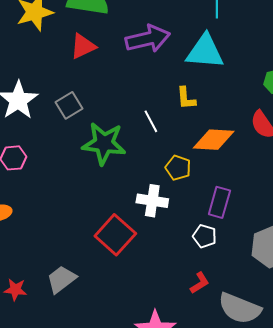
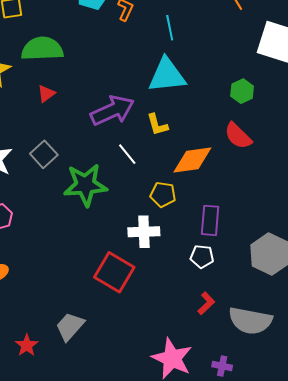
purple arrow: (148, 39) -> (112, 110), moved
red triangle: (83, 46) -> (46, 94), size x0.7
red star: (15, 290) -> (27, 345), turned -30

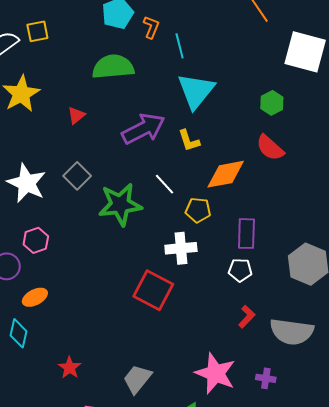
cyan line: (170, 28) -> (180, 46), moved
green semicircle: (42, 49) -> (113, 67), moved
cyan triangle: (167, 75) -> (196, 91), turned -42
white line: (127, 154) -> (164, 184), moved
gray trapezoid: (70, 326) -> (137, 379), moved

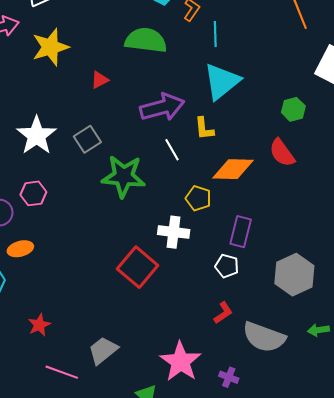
white line: (164, 184) -> (172, 150), moved

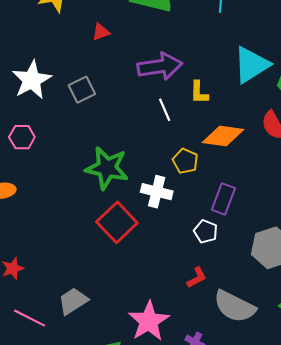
cyan triangle: (222, 81) -> (251, 65), moved
green star: (123, 176) -> (107, 168), moved

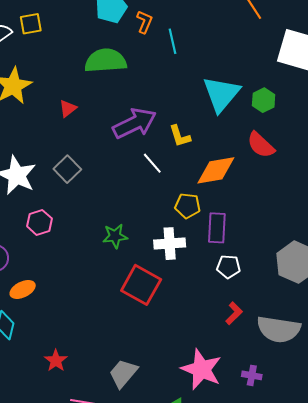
pink hexagon: (22, 137) -> (39, 222), moved
green star: (107, 168) -> (115, 236), size x0.6
purple rectangle: (223, 199) -> (217, 228), moved

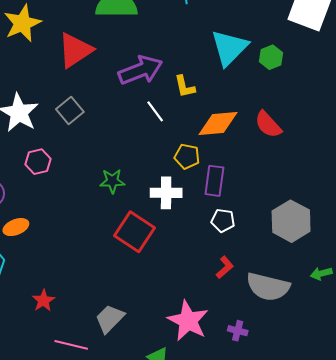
red triangle: (68, 108) -> (75, 50), size x2.0
red semicircle: (261, 145) -> (268, 124), moved

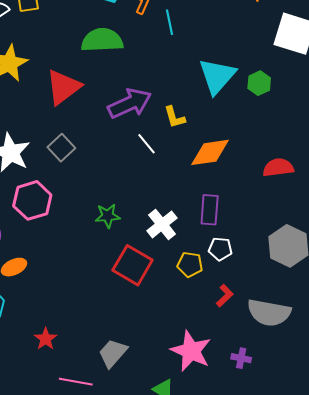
red semicircle: (268, 124) -> (278, 168), moved, turned 128
yellow pentagon: (187, 156) -> (190, 264), moved
pink hexagon: (38, 162) -> (32, 200), size x1.5
white cross: (166, 193) -> (162, 224), turned -36

